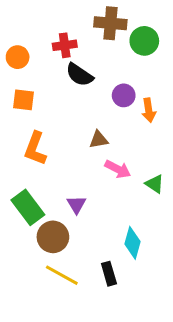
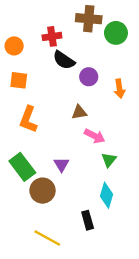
purple circle: (124, 95) -> (89, 77), moved
green triangle: (155, 184) -> (109, 160), moved, turned 35
yellow line: (62, 275) -> (47, 238), moved

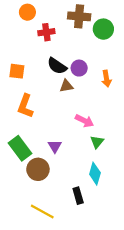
orange circle: (14, 46) -> (27, 12), moved
black semicircle: (64, 60) -> (57, 66), moved
brown triangle: (79, 112) -> (66, 86), moved

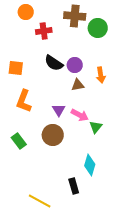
brown triangle: (66, 86) -> (78, 85), moved
green triangle: (97, 142) -> (96, 127), moved
purple triangle: (55, 146) -> (59, 110), moved
green rectangle: (20, 148) -> (19, 141), size x0.7
brown circle: (38, 169) -> (53, 135), moved

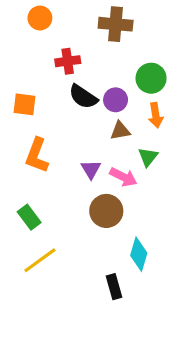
green circle: (98, 28) -> (151, 78), moved
red cross: (44, 31) -> (68, 61), moved
green triangle: (96, 127) -> (148, 157), moved
brown circle: (53, 135) -> (106, 211), moved
yellow line: (40, 201) -> (40, 260), moved, turned -65

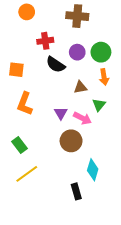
purple circle: (116, 100) -> (77, 52), moved

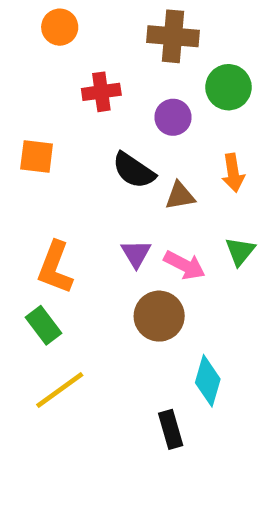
green circle: (101, 52) -> (228, 87), moved
black semicircle: (56, 65) -> (134, 170), moved
orange L-shape: (25, 104) -> (55, 268), moved
green triangle: (99, 105) -> (240, 251), moved

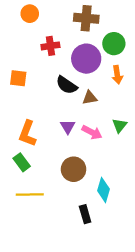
purple circle: (173, 117) -> (86, 59), size x1.6
orange arrow: (233, 173) -> (117, 75), moved
brown circle: (159, 316) -> (74, 169), moved
yellow line: (60, 390) -> (30, 195), turned 35

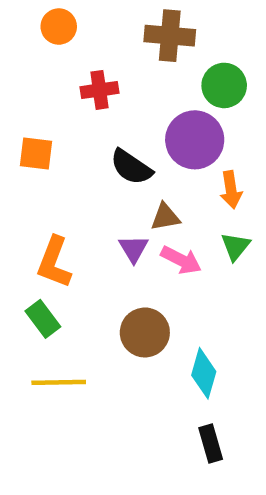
purple circle: (86, 59) -> (195, 140), moved
orange arrow: (117, 75) -> (231, 190), moved
brown triangle: (90, 98) -> (165, 217), moved
black rectangle: (85, 214) -> (211, 444), moved

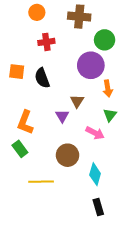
orange circle: (59, 27) -> (37, 12), moved
black semicircle: (131, 167) -> (42, 78), moved, turned 36
brown triangle: (165, 217) -> (77, 101), turned -48
pink arrow: (181, 260) -> (95, 133), moved
yellow line: (59, 382) -> (41, 182), moved

